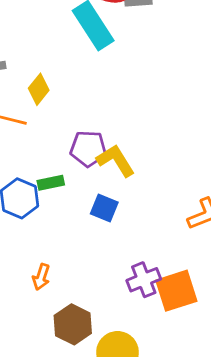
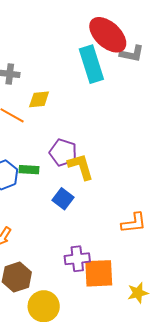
yellow diamond: (39, 89) -> (39, 99), turned 30

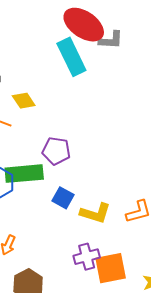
yellow diamond: (39, 99) -> (24, 101), turned 70
yellow L-shape: (81, 167) -> (95, 213), moved, turned 132
green rectangle: (29, 170) -> (24, 174), size x1.8

